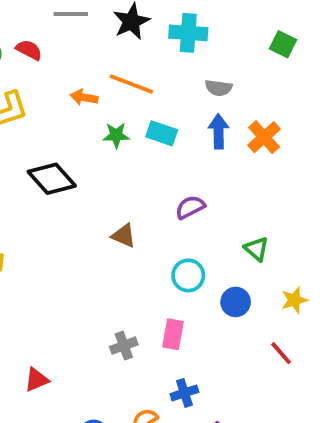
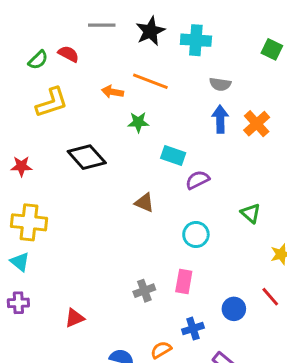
cyan rectangle: (162, 133) -> (173, 156), moved
blue circle: (236, 302) -> (234, 309), moved

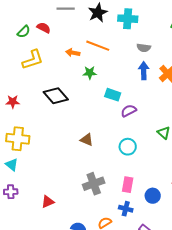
brown triangle: (144, 203) -> (87, 140), moved
pink rectangle: (184, 282) -> (128, 185), moved
gray cross: (144, 291) -> (94, 184), size x1.5
blue cross: (193, 329) -> (126, 209), turned 32

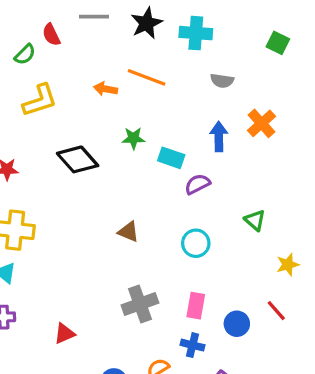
red semicircle: (44, 28) -> (51, 35), moved, turned -144
blue arrow: (144, 71) -> (219, 137), moved
green star: (90, 73) -> (133, 138), moved

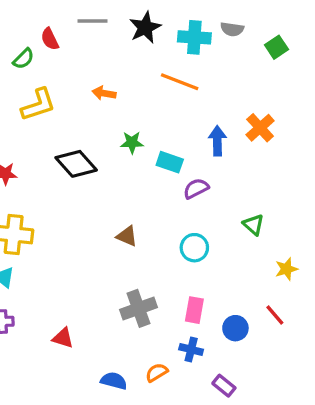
green square: (278, 43) -> (277, 47), turned 30
orange line: (147, 77) -> (180, 82), moved
gray semicircle: (222, 81) -> (232, 29), moved
red triangle: (64, 334) -> (63, 338), turned 40

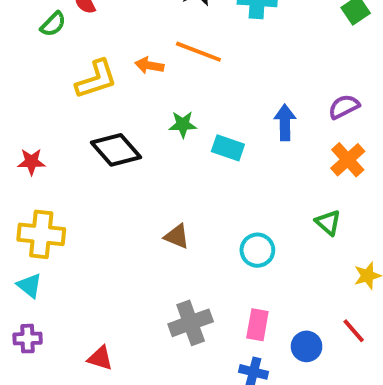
orange line: (180, 82) -> (198, 52), moved
yellow L-shape: (38, 105) -> (96, 79), moved
orange cross: (260, 128) -> (348, 160), moved
purple semicircle: (196, 189) -> (344, 107), moved

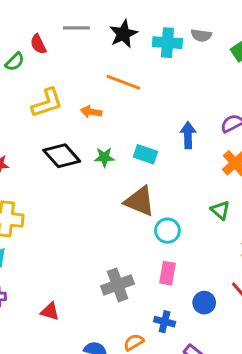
orange arrow: (149, 65) -> (91, 112), moved
green star: (183, 124) -> (104, 157), moved
brown triangle: (177, 236) -> (140, 201), moved, size x1.6
pink rectangle: (257, 325) -> (167, 273), moved

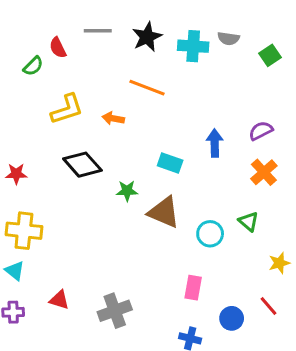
green star: (104, 157) -> (127, 191), moved
cyan circle: (167, 231) -> (210, 234), moved
gray cross: (118, 285) -> (115, 311), moved
red triangle: (50, 311) -> (59, 300), moved

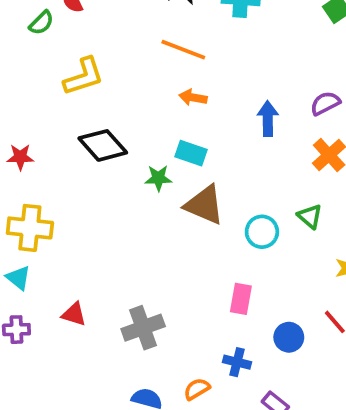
orange arrow: (113, 118) -> (193, 98), moved
cyan rectangle: (170, 163) -> (191, 153), moved

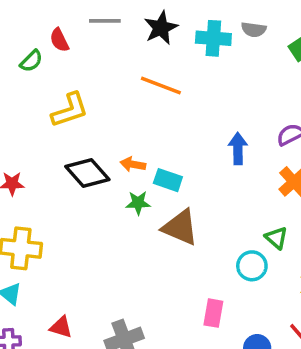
orange arrow: (193, 98) -> (133, 164), moved
cyan circle: (262, 232) -> (252, 266), moved

